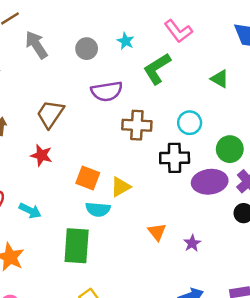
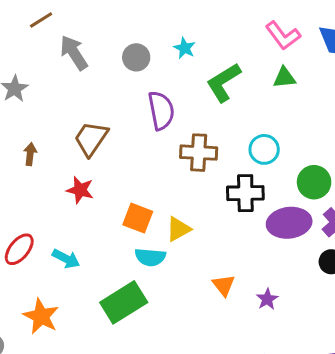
pink L-shape: (178, 31) -> (283, 36), moved
green triangle: (220, 79) -> (284, 78), moved, turned -36
purple semicircle: (107, 91) -> (161, 110), turned -92
green rectangle: (77, 246) -> (124, 302), turned 54

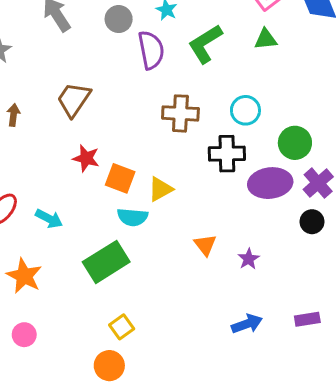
purple semicircle: (161, 110) -> (151, 50), moved
red star: (80, 190) -> (86, 158), moved

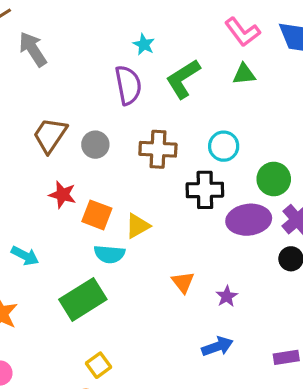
gray circle: (119, 19) -> (95, 145), moved
blue arrow: (247, 324) -> (217, 346), moved

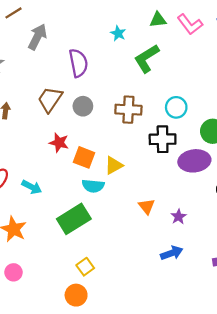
gray arrow: (33, 49) -> (37, 37), turned 60
green triangle: (244, 74) -> (158, 20), moved
purple semicircle: (128, 85) -> (78, 63), moved

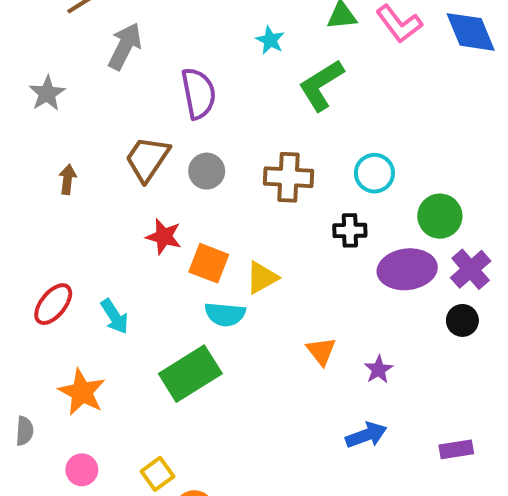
black cross: (163, 139) -> (350, 230), size x0.7
cyan arrow: (32, 187) -> (115, 316), turned 30
yellow square: (85, 267) -> (158, 474), moved

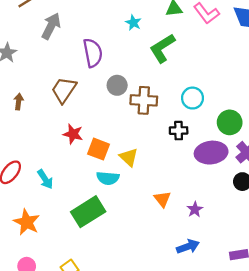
gray circle: (207, 171) -> (117, 85), moved
yellow triangle: (262, 277) -> (129, 157), turned -48

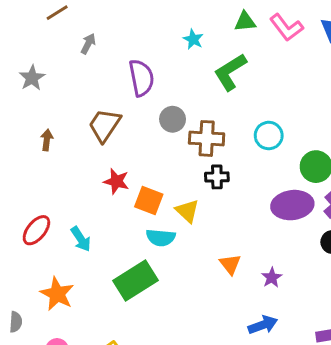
gray arrow: (51, 26) -> (88, 44), size x0.6
black cross: (179, 131) -> (217, 177), moved

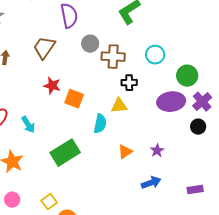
black cross: (217, 177) -> (129, 83), moved
yellow triangle: (187, 211) -> (119, 106), moved, turned -48
cyan semicircle: (161, 238) -> (100, 124), moved, turned -84
orange triangle: (230, 264) -> (125, 152), moved, turned 35

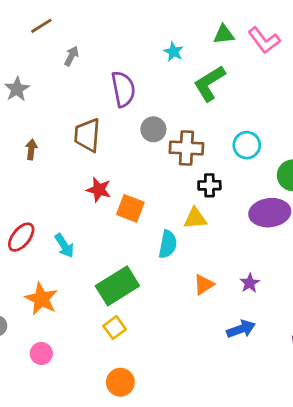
brown trapezoid: (44, 48) -> (87, 135), turned -30
yellow square: (49, 202) -> (115, 328), moved

